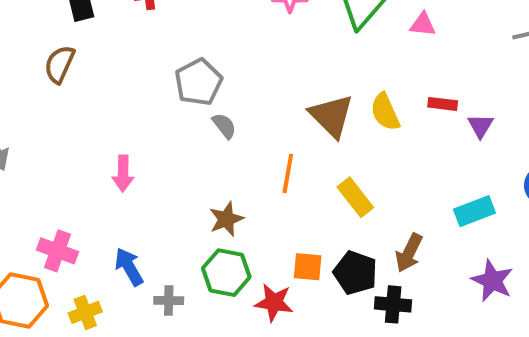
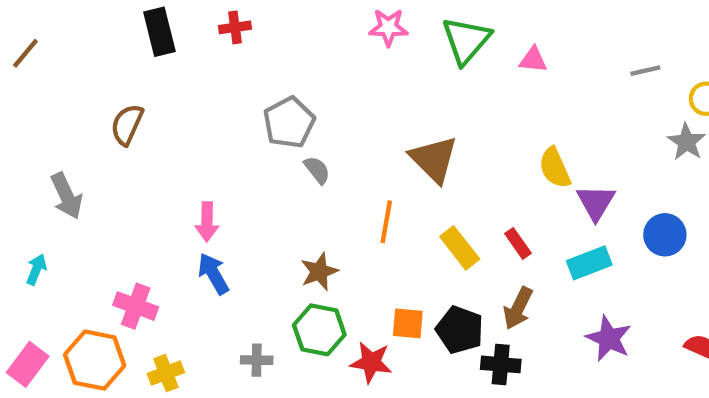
brown semicircle: (59, 64) -> (127, 125), moved
red rectangle: (443, 104) -> (518, 243), moved, turned 48
yellow semicircle: (385, 112) -> (555, 168), moved
purple triangle: (480, 126) -> (596, 202), moved, size x1.4
blue arrow: (129, 267) -> (213, 274), moved

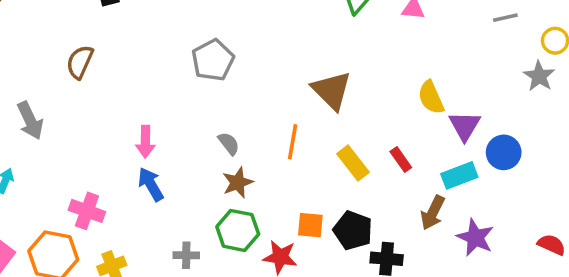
gray semicircle: (317, 170) -> (229, 144), moved
blue circle: (665, 235) -> (504, 152), moved
brown arrow: (518, 308) -> (433, 213), moved

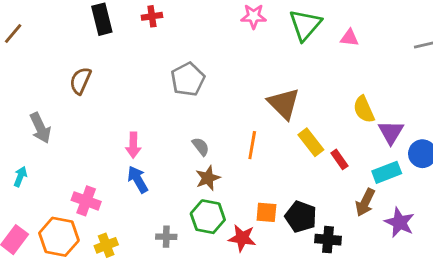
yellow rectangle: (353, 163) -> (311, 142), moved

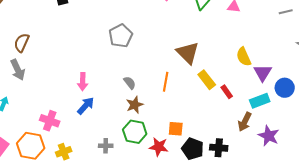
brown semicircle: (80, 81) -> (22, 43), moved
blue arrow: (138, 179) -> (86, 106), turned 72
black pentagon: (301, 217) -> (193, 149), moved

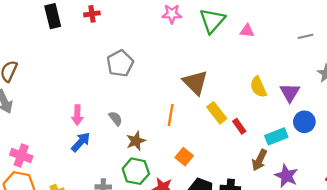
purple triangle: (263, 73) -> (290, 93), moved
gray semicircle: (130, 83) -> (116, 118), moved
pink cross: (50, 121) -> (21, 156), moved
orange square: (176, 129) -> (184, 157), moved, turned 35

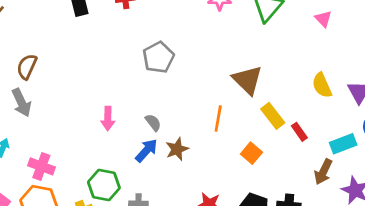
pink triangle: (247, 31) -> (323, 19), moved, turned 40
blue arrow: (81, 142) -> (146, 150), moved
orange square: (184, 157) -> (251, 153), moved
green hexagon: (136, 171) -> (104, 185), moved

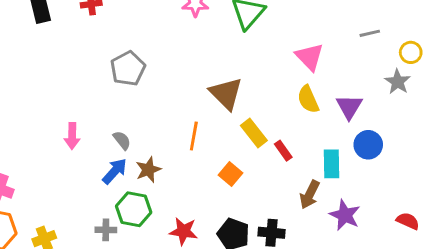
pink triangle: (323, 19) -> (310, 57), moved, size x1.5
cyan rectangle: (343, 144) -> (332, 164), turned -70
green hexagon: (104, 185) -> (134, 209), moved

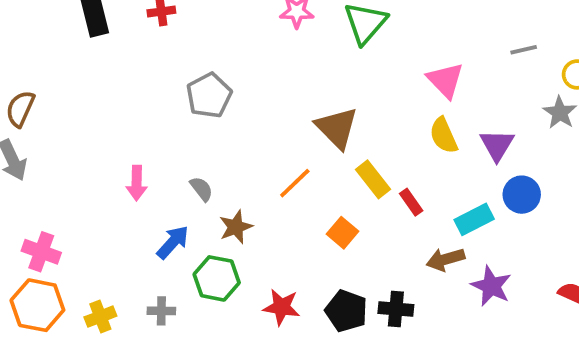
orange line: (194, 136) -> (295, 183), turned 36
cyan rectangle: (332, 164) -> (474, 219), turned 64
blue arrow: (115, 171) -> (173, 242), moved
brown arrow: (310, 195) -> (445, 259), turned 48
gray cross: (106, 230) -> (161, 311), moved

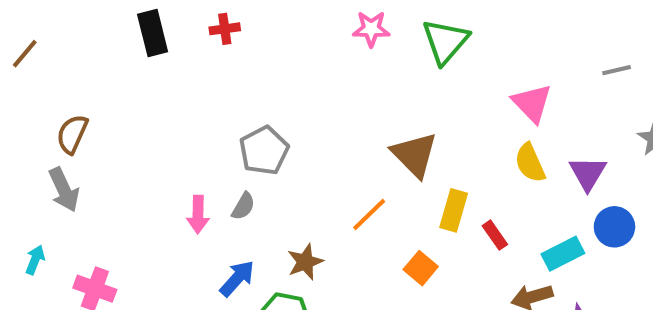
gray pentagon: (209, 95) -> (264, 151), moved
yellow rectangle: (373, 179) -> (454, 210), turned 54
gray semicircle: (201, 189) -> (243, 206), moved, turned 68

